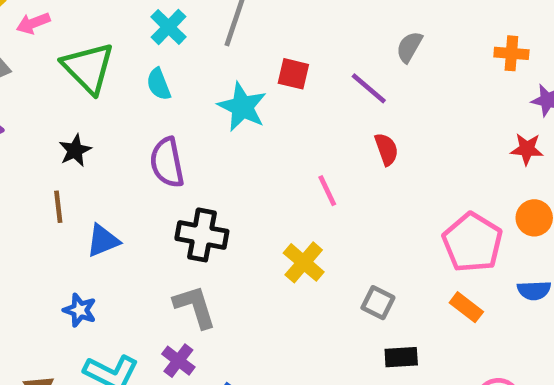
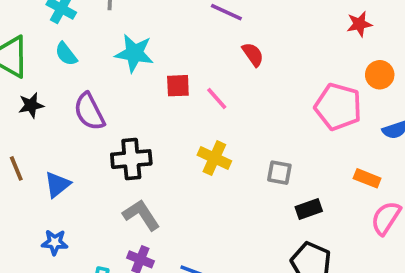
red square: (293, 74) -> (178, 86), moved
black star: (75, 150) -> (31, 105), moved, turned 30
orange rectangle: (466, 307) -> (367, 178), moved

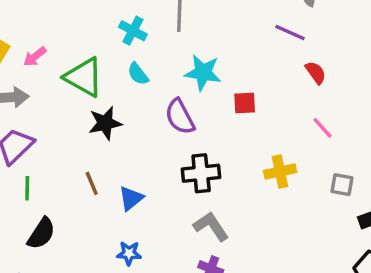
pink line: (217, 99) -> (323, 128), moved
black star: (31, 105) -> (105, 123), size x1.4
purple semicircle: (89, 112) -> (180, 117), moved
yellow cross: (214, 158) -> (280, 171), turned -36

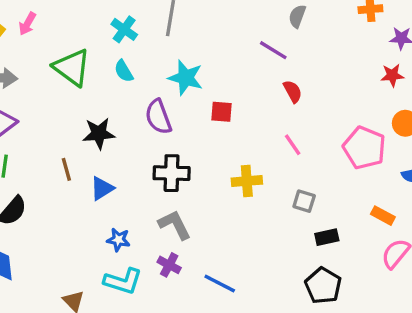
pink arrow: (35, 57) -> (27, 24), moved, turned -30
black star: (105, 123) -> (99, 133), moved
blue star: (129, 253) -> (118, 240), moved

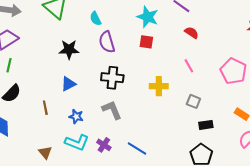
cyan semicircle: (124, 71) -> (95, 19), moved
cyan star: (186, 78) -> (148, 17), moved
red semicircle: (293, 91) -> (192, 33), turned -32
brown line: (66, 169) -> (45, 108), moved
purple cross: (169, 265) -> (104, 145), moved

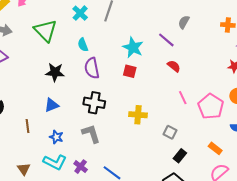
pink line: (189, 66) -> (183, 98), moved
black rectangle: (206, 125) -> (180, 156), turned -48

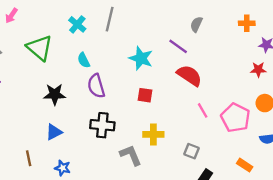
red semicircle: (174, 66) -> (189, 75), size x1.6
red square: (130, 71) -> (145, 95), moved
gray L-shape: (91, 134) -> (131, 155), moved

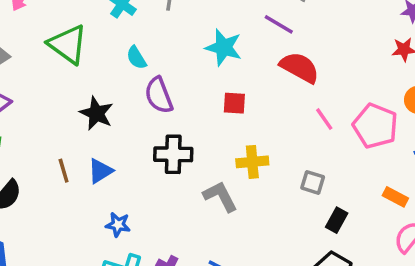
black star: (55, 94) -> (96, 113), turned 30
brown line: (29, 158) -> (64, 171), moved

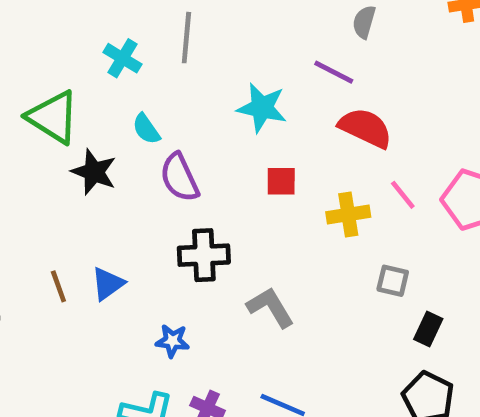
black star: (96, 113) -> (94, 172), moved
yellow cross: (252, 162) -> (348, 215), moved
blue star: (118, 225) -> (172, 341), moved

